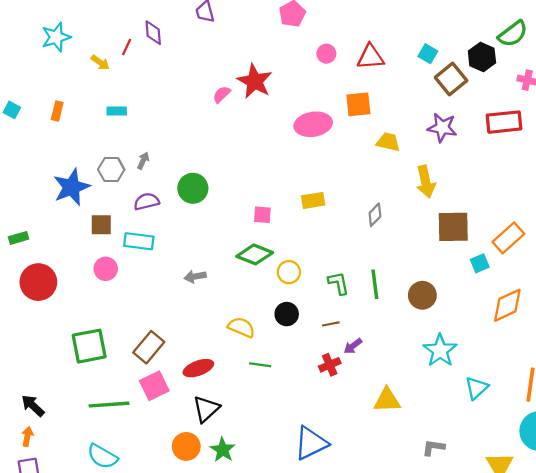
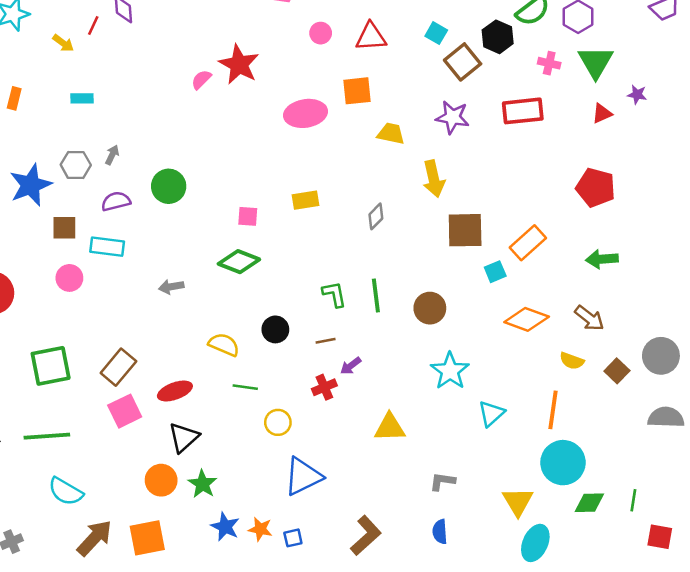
yellow circle: (289, 272) -> (278, 422), moved
orange diamond: (507, 305) -> (527, 319), turned 45
green line: (109, 405) -> (47, 436), moved

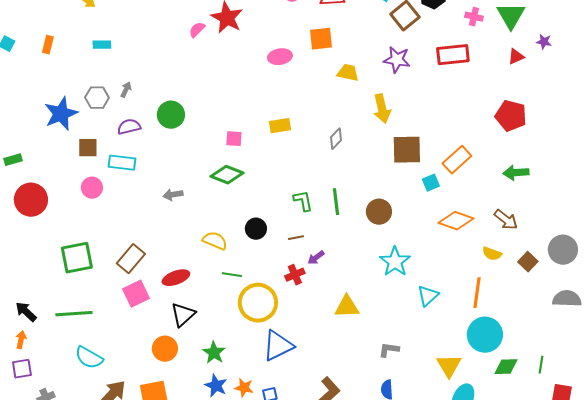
pink ellipse: (306, 113) -> (280, 57), size x0.7
yellow circle: (278, 422) -> (258, 303), size x1.8
green star: (203, 484) -> (214, 353), moved

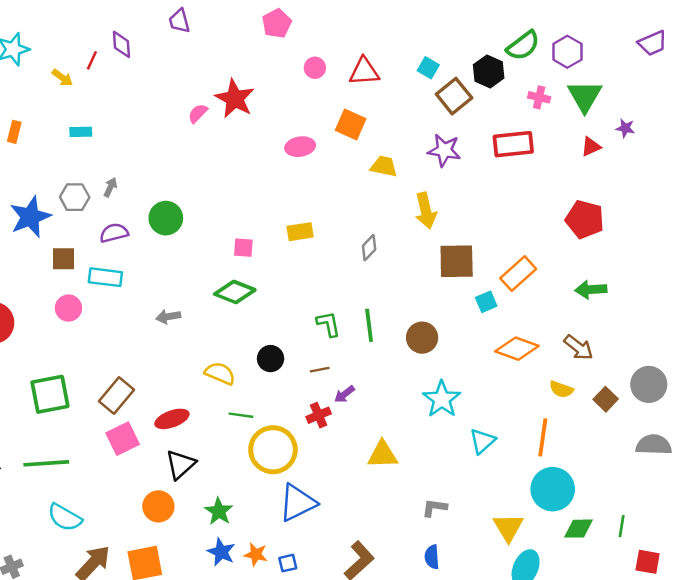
orange square: (321, 39) -> (351, 124), turned 30

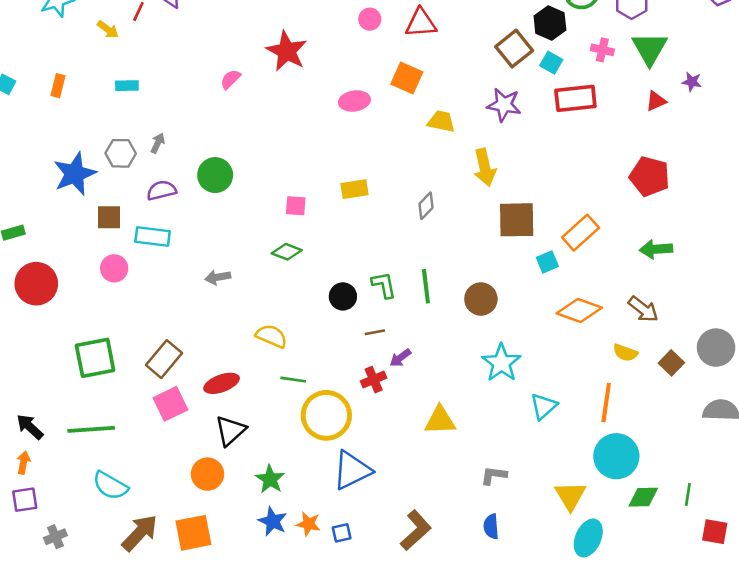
cyan square: (428, 68) -> (551, 63), moved
pink semicircle: (198, 113) -> (230, 79), moved
green diamond: (235, 292) -> (287, 252), size x0.7
black circle: (271, 359) -> (343, 296), moved

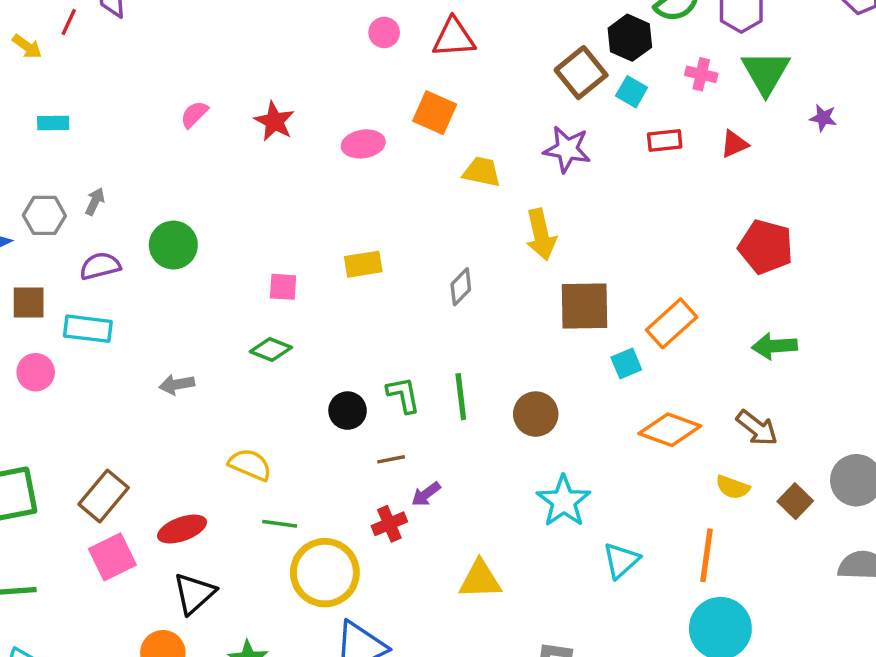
red star: (287, 51) -> (274, 121), moved, size x0.7
red rectangle: (575, 98) -> (665, 140), size x0.6
red triangle: (656, 101) -> (734, 144), moved

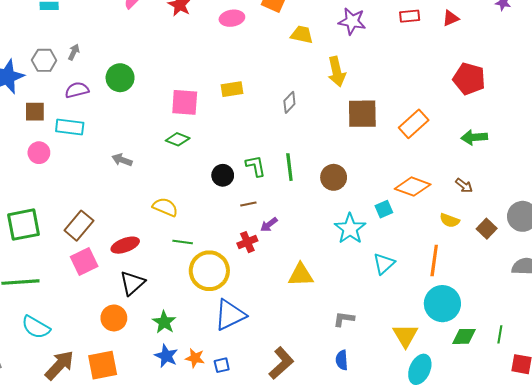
pink square: (283, 287) -> (185, 102), size x1.6
cyan square: (626, 364) -> (384, 209), moved
gray arrow: (177, 384) -> (122, 160), turned 30
brown arrow: (757, 428) -> (464, 186), size x0.7

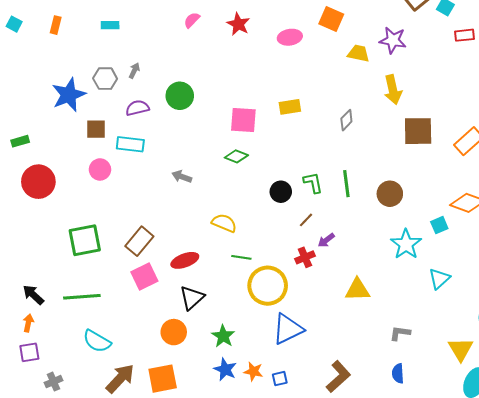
purple star: (352, 21) -> (393, 40), moved
brown line: (248, 204) -> (306, 220), turned -35

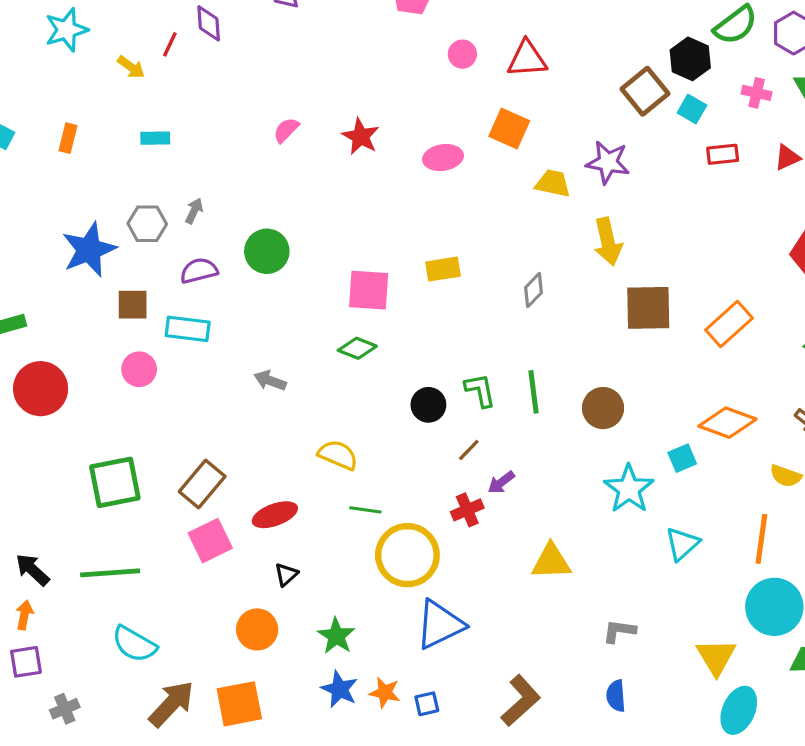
black triangle: (192, 298) -> (286, 575), size x0.6

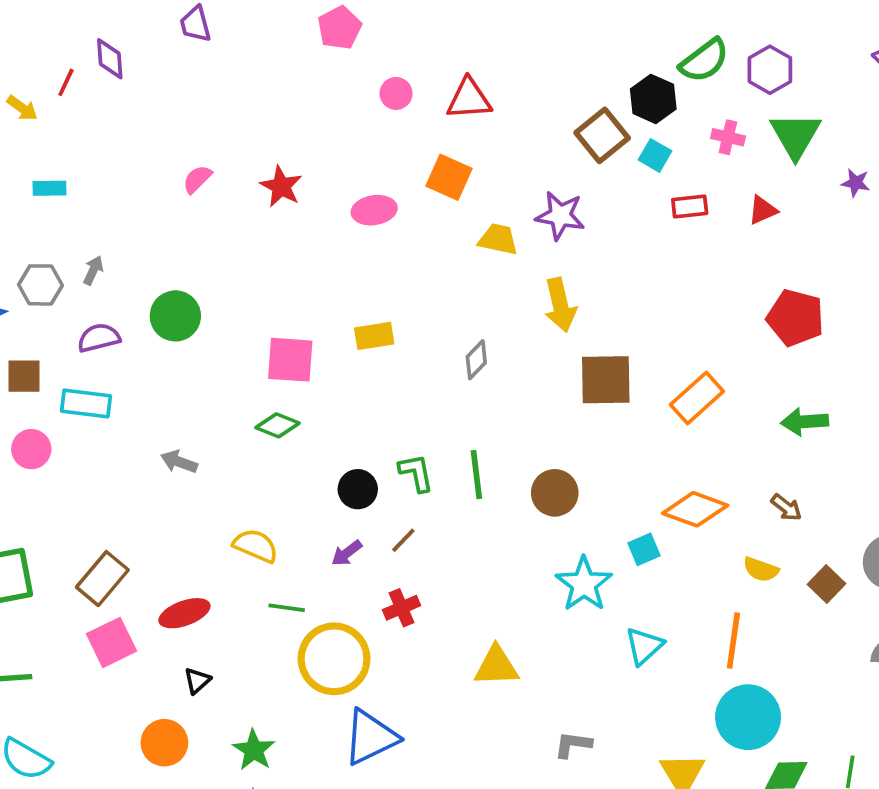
purple arrow: (501, 482) -> (347, 553), moved

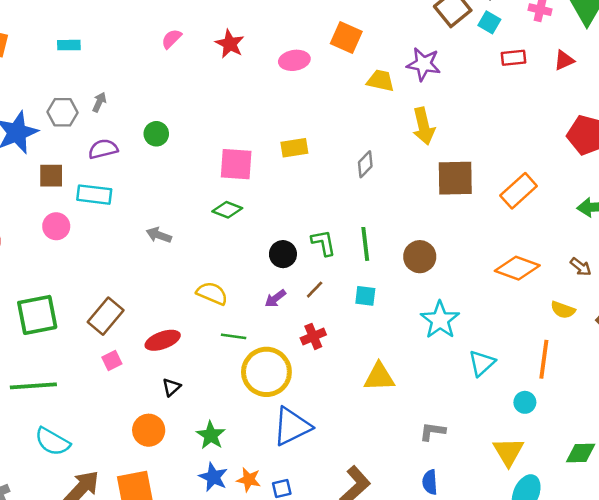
green circle: (175, 316) -> (156, 134), size x0.7
cyan square: (644, 549) -> (365, 296), moved, turned 30
pink square: (112, 642) -> (112, 361), size x0.6
cyan circle: (748, 717) -> (525, 402), moved, size x0.5

